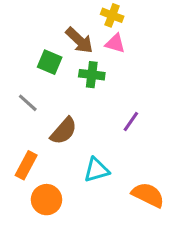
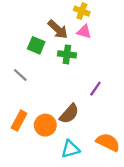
brown semicircle: (64, 131) -> (69, 114), moved
cyan triangle: (96, 170) -> (70, 149), moved
orange circle: (46, 200) -> (45, 125), moved

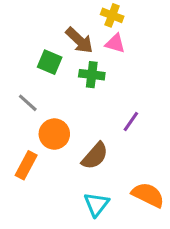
orange circle: (45, 125) -> (54, 134), moved
cyan triangle: (70, 149) -> (96, 204), turned -36

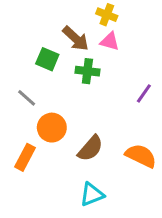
purple line: (131, 122) -> (144, 93), moved
orange semicircle: (148, 195) -> (141, 156), moved
cyan triangle: (96, 204) -> (92, 194), turned 30

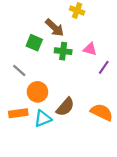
pink triangle: (110, 41) -> (90, 49), moved
orange rectangle: (25, 157) -> (18, 113), turned 54
cyan triangle: (92, 194) -> (43, 119), moved

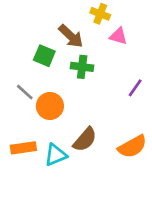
pink triangle: (90, 49) -> (118, 36), moved
orange circle: (37, 92) -> (50, 106), moved
orange semicircle: (102, 112) -> (132, 147), turned 125

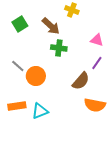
pink triangle: (118, 36) -> (97, 40), moved
green square: (44, 56) -> (20, 24), moved, turned 35
brown semicircle: (85, 140) -> (81, 81), moved
orange semicircle: (132, 147) -> (95, 105), turned 40

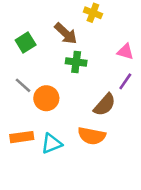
green square: (20, 24) -> (26, 43), moved
orange semicircle: (95, 105) -> (92, 136), moved

